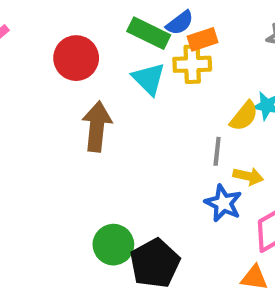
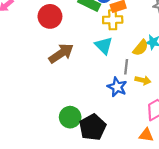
cyan triangle: (149, 79) -> (104, 46), moved
brown arrow: (97, 126) -> (61, 53), turned 50
blue star: (223, 203) -> (117, 87), moved

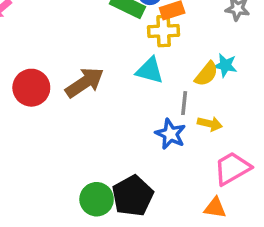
red circle: (50, 16) -> (31, 88), moved
cyan triangle: (104, 46) -> (150, 70), turned -30
green circle: (70, 117) -> (97, 199), moved

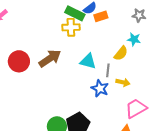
yellow cross: (164, 31) -> (71, 27), moved
cyan star: (225, 65) -> (134, 39), moved
cyan triangle: (150, 70) -> (88, 61), moved

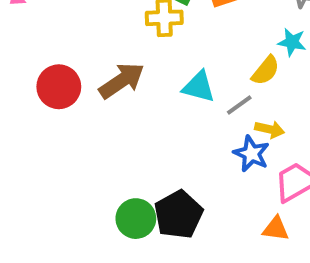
gray line: (108, 70) -> (239, 105), turned 48
blue star: (100, 88) -> (251, 154), moved

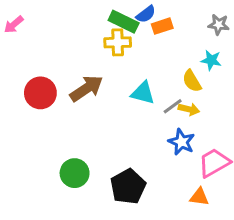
yellow semicircle: (266, 71) -> (192, 81), turned 110
yellow arrow: (270, 129) -> (189, 109), moved
green circle: (136, 219) -> (75, 173), moved

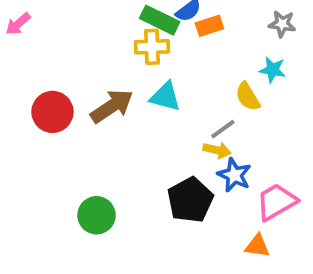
cyan triangle: (143, 93) -> (165, 97), moved
yellow arrow: (189, 109) -> (217, 150), moved
black pentagon: (128, 186) -> (190, 200), moved

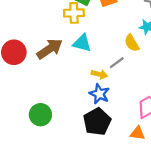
yellow arrow: (217, 150) -> (99, 74), moved
blue star: (234, 175) -> (99, 94), moved
black pentagon: (190, 200) -> (97, 122), moved

